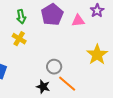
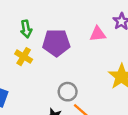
purple pentagon: (52, 15) -> (56, 43), moved, turned 30

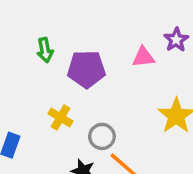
yellow cross: (24, 57) -> (61, 117), moved

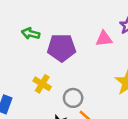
green arrow: (45, 50) -> (31, 34), turned 114

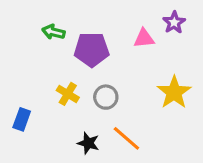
gray circle: (73, 98) -> (106, 97), moved

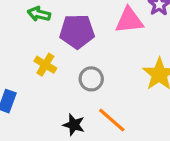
pink triangle: (144, 38) -> (129, 20), size x1.4
yellow cross: (68, 94) -> (45, 65), moved

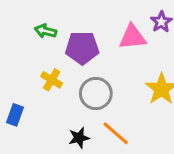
gray circle: (91, 79) -> (96, 94), size x1.4
black star: (74, 125) -> (79, 138), turned -30

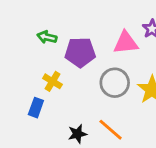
gray circle: (96, 94) -> (115, 83), moved
blue rectangle: (15, 115) -> (36, 108), moved

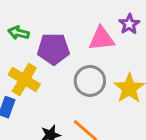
yellow cross: (53, 81) -> (24, 80), size x1.5

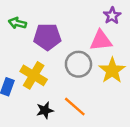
pink triangle: (102, 39) -> (101, 41), moved
yellow cross: (24, 80) -> (34, 75), moved

